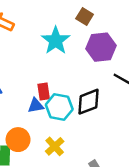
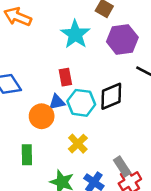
red rectangle: (44, 91) -> (65, 77), moved
orange circle: (18, 140) -> (42, 116), moved

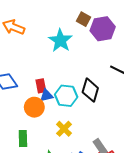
purple hexagon: (122, 39) -> (103, 29), moved
red rectangle: (65, 77) -> (41, 86), moved
black diamond: (111, 96) -> (90, 90), turned -50

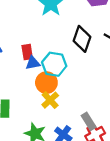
black diamond: (90, 90) -> (82, 39), moved
orange circle: (34, 107) -> (46, 83), moved

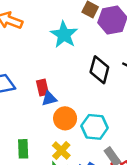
cyan hexagon: (54, 64) -> (95, 127), moved
yellow cross: (50, 100) -> (61, 150), moved

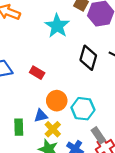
red rectangle: (43, 88) -> (37, 73), turned -48
blue triangle: (49, 99) -> (41, 116), moved

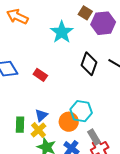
orange circle: (57, 101) -> (69, 122), moved
blue triangle: (41, 116) -> (41, 115), turned -32
yellow cross: (53, 129) -> (38, 130), moved

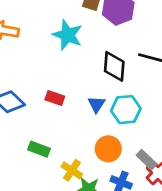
cyan hexagon: (81, 111) -> (126, 110), moved
blue triangle: (41, 115) -> (96, 104), moved
green rectangle: (20, 125) -> (39, 149), moved, turned -56

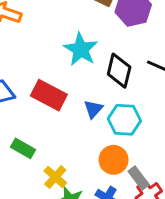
cyan star: (68, 35) -> (81, 49), moved
red rectangle: (55, 98) -> (49, 95), size x1.6
orange circle: (108, 149) -> (114, 160), moved

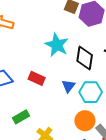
red rectangle: (49, 95) -> (37, 78), size x0.7
green rectangle: (23, 148) -> (21, 117), turned -56

